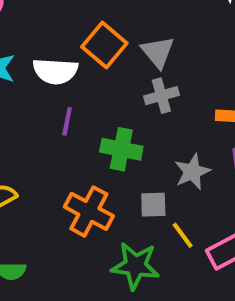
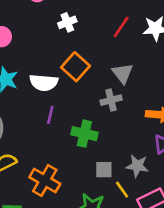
gray triangle: (158, 52) -> (123, 73), moved
gray star: (192, 172) -> (137, 166), moved, turned 30
orange cross: (89, 211) -> (45, 180), moved

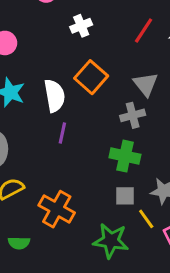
white semicircle: (44, 83) -> (54, 96), turned -104
green cross: (84, 134) -> (125, 156), moved

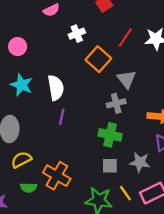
orange square: (91, 77) -> (98, 59), moved
yellow line: (146, 219) -> (125, 193), moved
green semicircle: (19, 243) -> (29, 188), moved

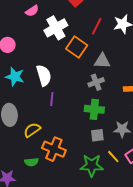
white cross: (77, 34) -> (56, 28), size x1.6
gray triangle: (126, 79) -> (102, 61), turned -42
yellow semicircle: (21, 160) -> (32, 130), moved

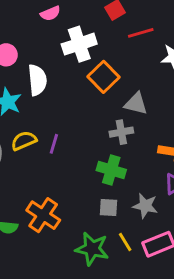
red line: (97, 26) -> (141, 33), moved, turned 36
white semicircle: (44, 75) -> (37, 80), moved
yellow semicircle: (32, 130) -> (24, 141), moved

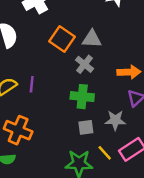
orange square: (103, 77) -> (62, 39), moved
gray cross: (121, 132) -> (84, 64), turned -30
orange cross: (43, 215) -> (18, 130), moved

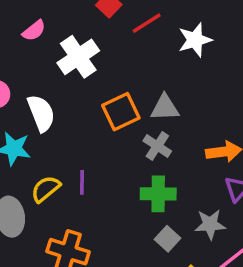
orange square: (62, 39) -> (121, 112), turned 35
gray square: (86, 127) -> (168, 239), turned -35

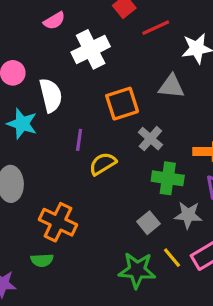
gray triangle: (165, 108) -> (171, 86), moved
purple line: (82, 182) -> (79, 140), moved
yellow semicircle: (46, 189) -> (103, 164), moved
green cross: (158, 194) -> (168, 178), moved

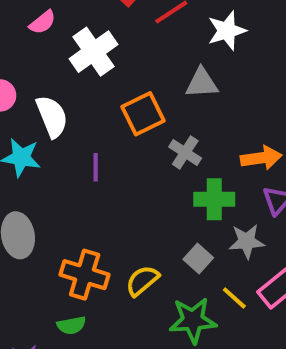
yellow semicircle: (103, 164) -> (142, 281), moved

